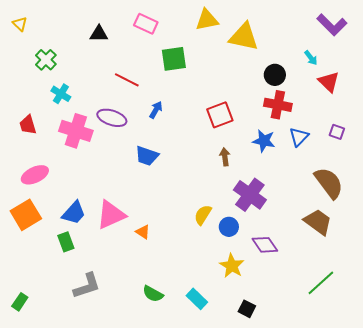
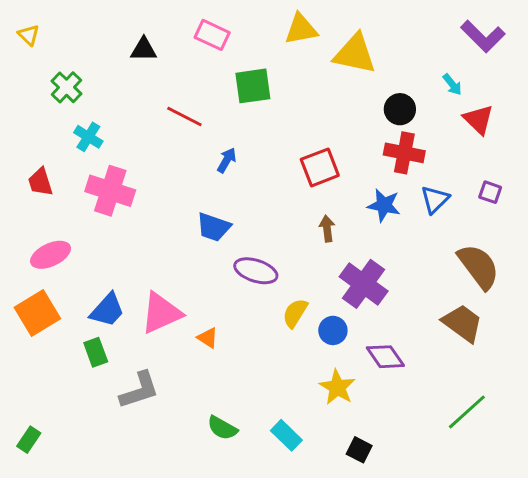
purple ellipse: (112, 118) -> (256, 271), moved
gray L-shape: (87, 286) -> (139, 390), moved

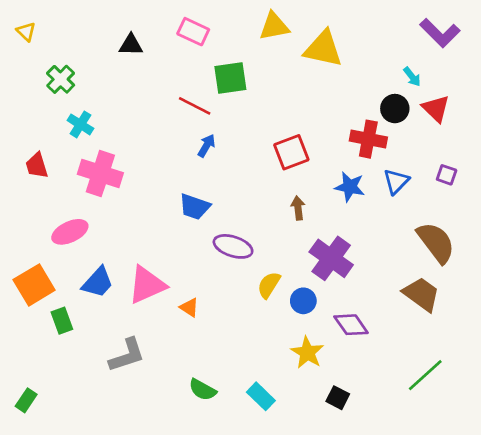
black circle: (400, 109) -> (395, 109), moved
red line: (184, 116) -> (195, 106), moved
pink ellipse: (51, 255) -> (70, 232), moved
green rectangle: (96, 352) -> (62, 321), moved
black square: (359, 450) -> (338, 398), moved

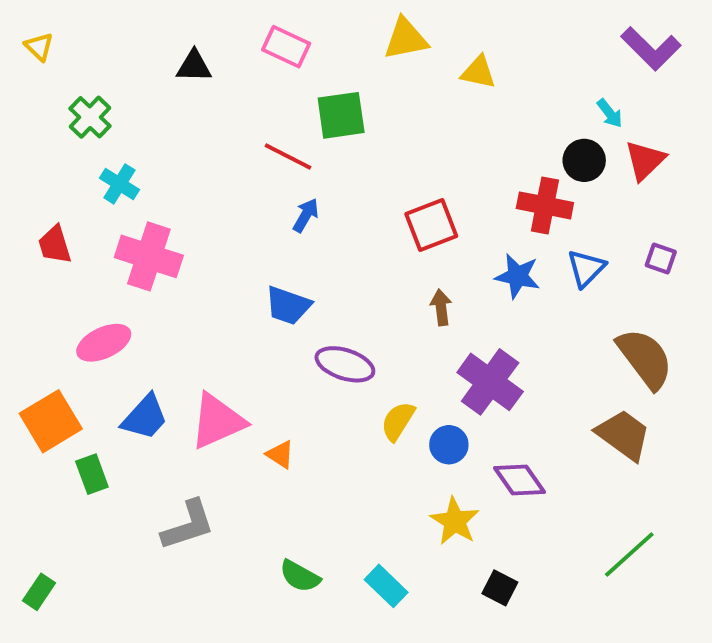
yellow triangle: (323, 49) -> (478, 72), size x0.6
red triangle: (436, 109) -> (645, 160), turned 32

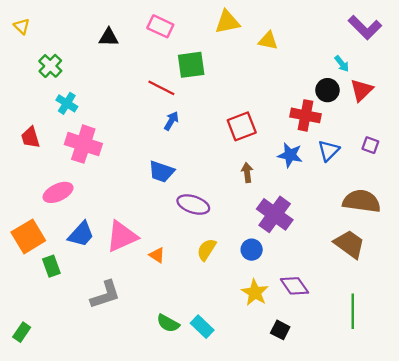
brown semicircle: (645, 358) -> (362, 201), turned -45
yellow semicircle: (398, 421) -> (206, 250), moved
purple diamond: (519, 480) -> (294, 286), moved
green line: (629, 555) -> (353, 311), turned -48
cyan rectangle: (386, 586) -> (202, 327), moved

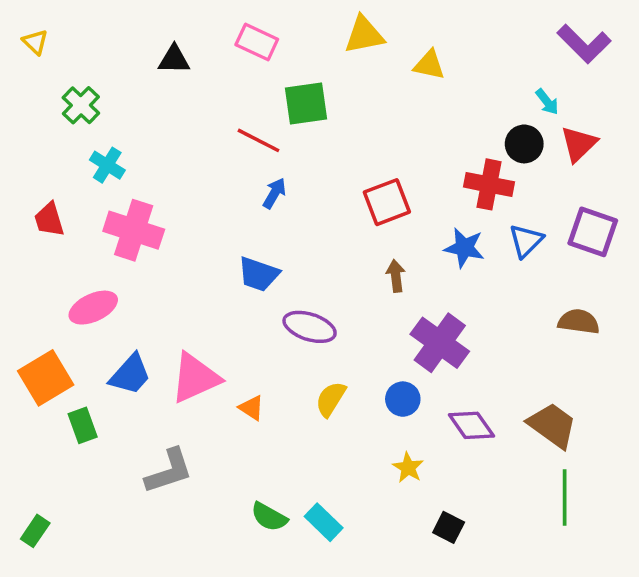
purple square: (370, 145) -> (593, 232), size x1.8
brown semicircle: (362, 201) -> (579, 322), size x0.7
brown trapezoid: (349, 244) -> (552, 425), moved
purple diamond: (294, 286) -> (471, 425), moved
yellow star: (255, 293) -> (408, 468), size x0.7

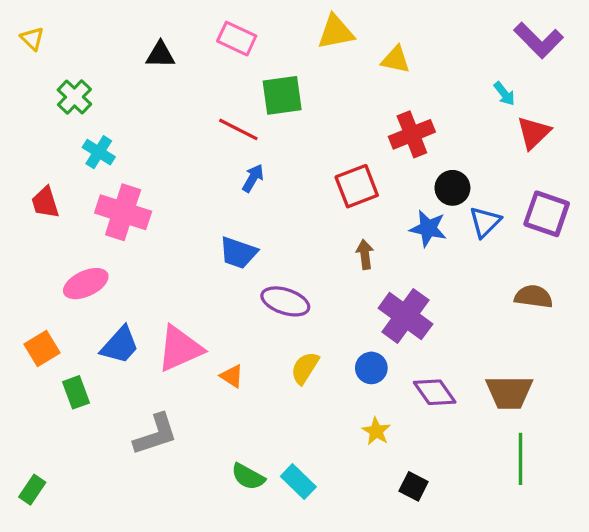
black circle: (524, 144) -> (452, 188), moved
red cross: (489, 184) -> (412, 134), moved, turned -33
orange square: (46, 378) -> (42, 348), size x0.7
brown trapezoid: (552, 425) -> (509, 392), turned 144

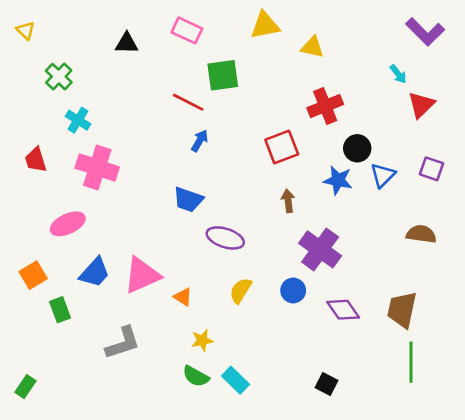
purple square: (547, 214) -> (432, 169), size x0.7
brown trapezoid: (509, 392) -> (402, 310), turned 102
yellow star: (376, 431) -> (202, 340), moved, turned 30

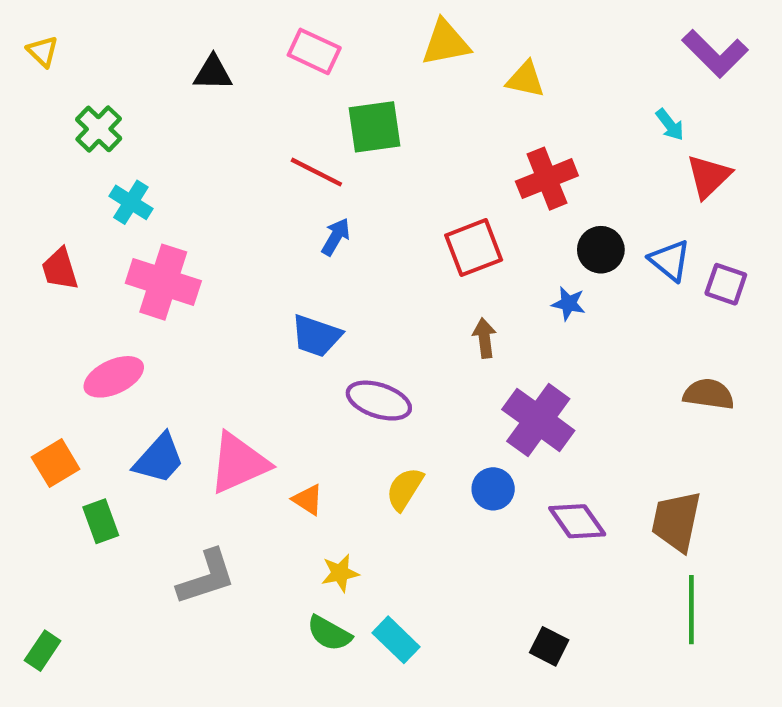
blue triangle: (383, 175) -> (670, 260), moved, turned -36
blue star: (338, 180) -> (569, 304), size x0.7

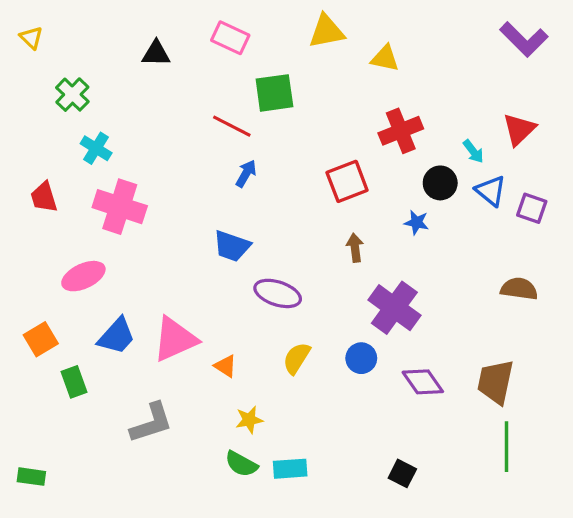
cyan arrow: (670, 125) -> (473, 151), moved
cyan rectangle: (396, 640) -> (290, 469), turned -48
green rectangle: (43, 651) -> (31, 477), turned 64

